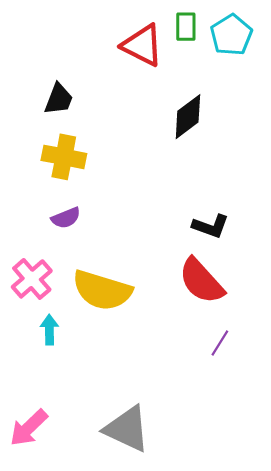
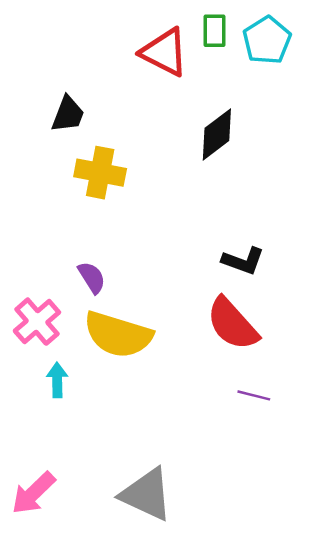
yellow cross: (64, 157) -> (100, 173), moved
purple semicircle: (66, 218) -> (92, 277), moved, turned -100
purple line: (220, 343) -> (254, 395), turned 72

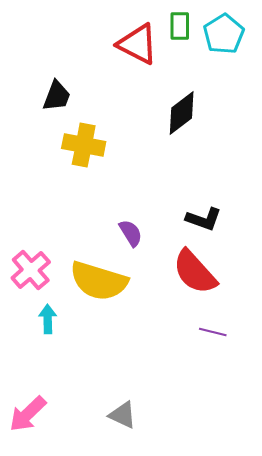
purple semicircle: (92, 277) -> (131, 233), moved
gray triangle: (147, 494) -> (123, 415), size x0.6

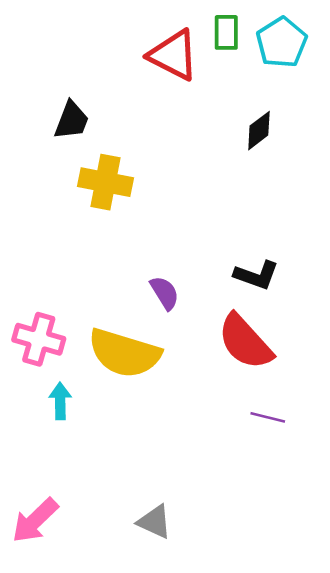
black diamond: (182, 113) -> (259, 131), moved, size x0.7
pink cross: (31, 270) -> (39, 339), turned -33

